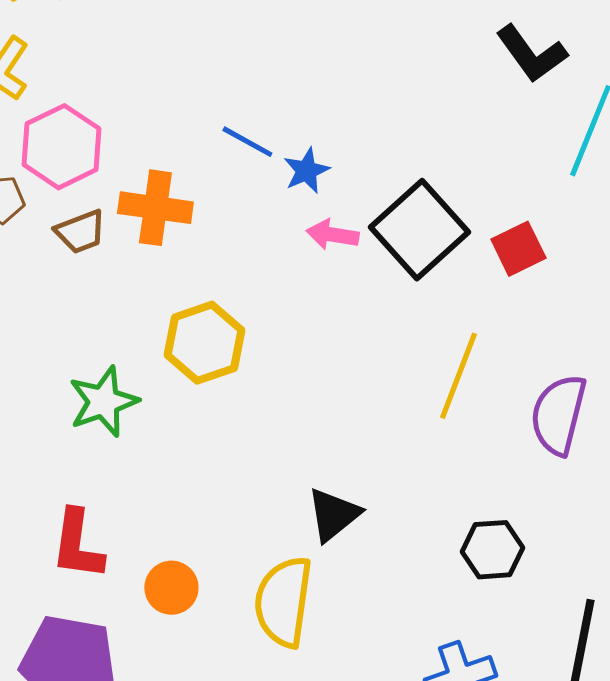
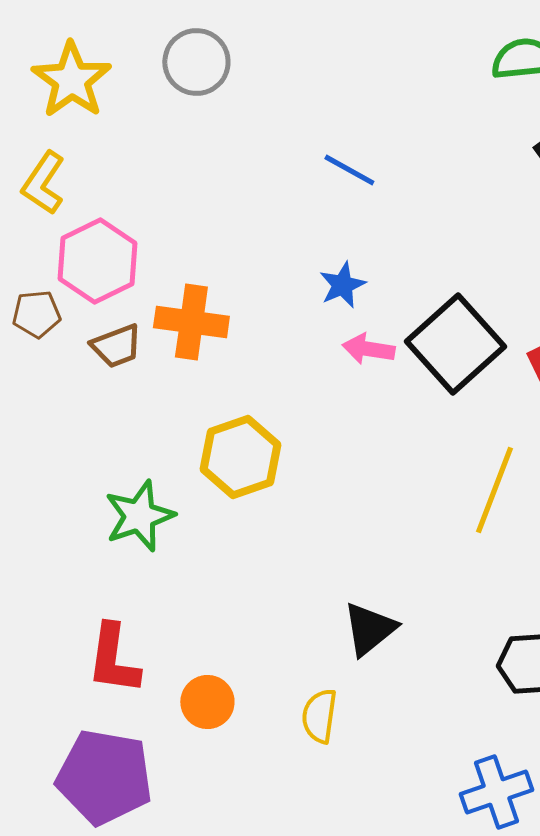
blue line: (247, 142) -> (349, 170), moved
yellow semicircle: (283, 602) -> (319, 716), size x0.6

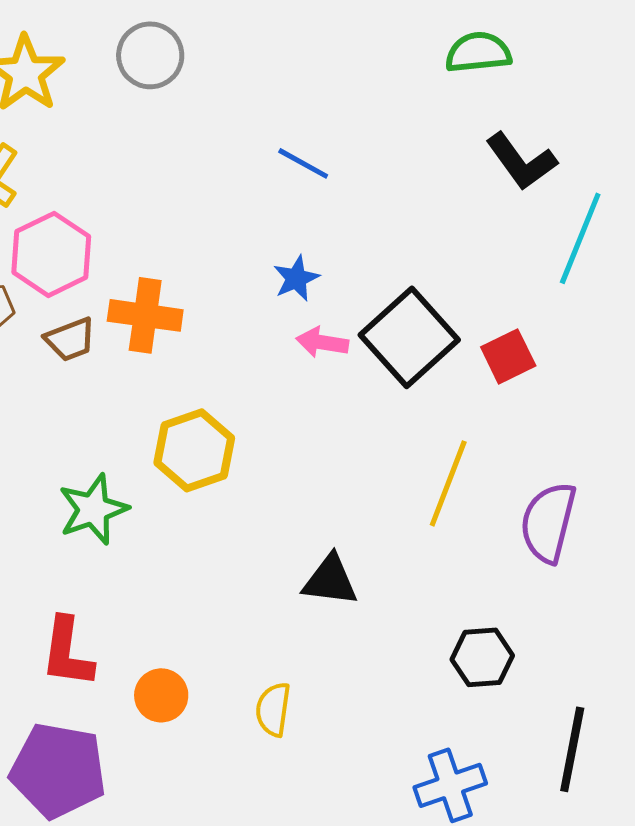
black triangle: (369, 629) -> (330, 580), moved, turned 46

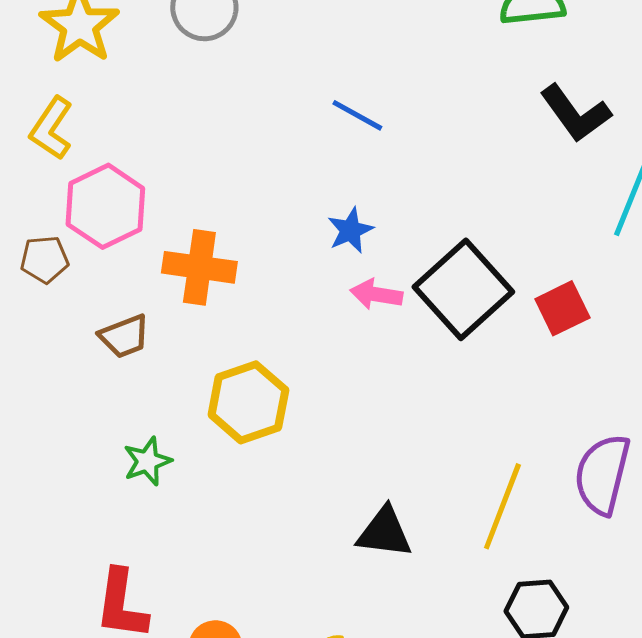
brown trapezoid: (70, 339) -> (124, 336), moved
yellow line: (448, 483) -> (502, 506), moved
green star: (93, 509) -> (147, 461), size x0.7

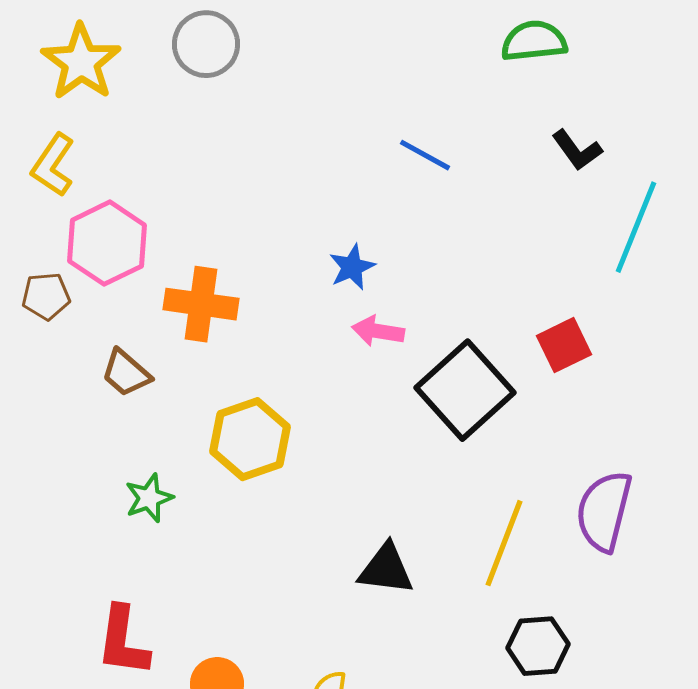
black L-shape: (575, 113) -> (577, 150), size x0.7
blue line: (357, 115) -> (425, 155), moved
black square: (463, 289) -> (465, 390), moved
brown trapezoid: (124, 336) -> (126, 373), turned 62

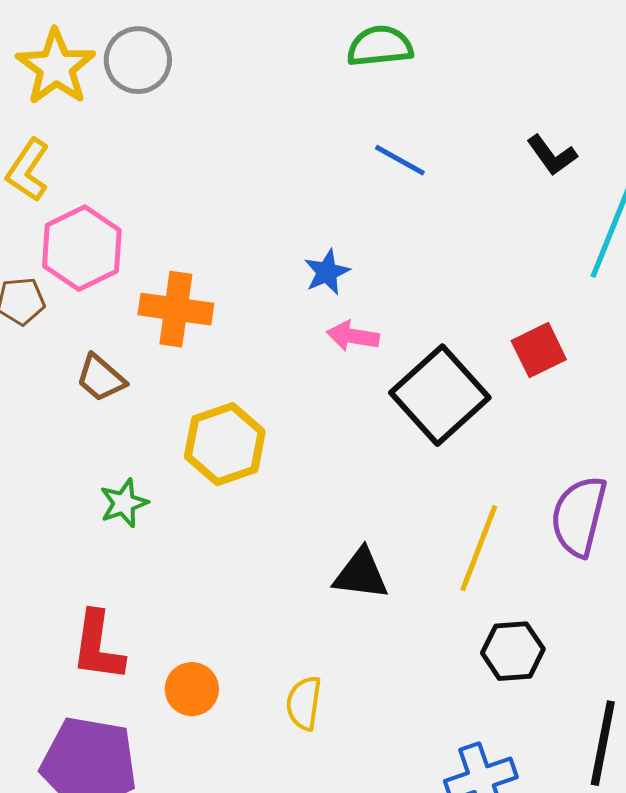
green semicircle: (534, 41) -> (380, 46), moved
gray circle: (206, 44) -> (138, 60), moved

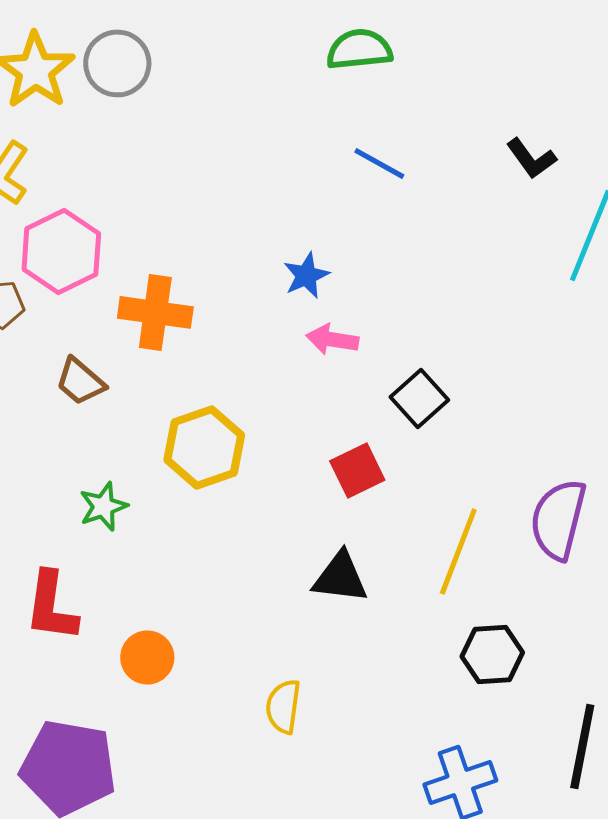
red square: (539, 350) -> (357, 470), moved
black square: (440, 395) -> (419, 398), size x0.6
red L-shape: (98, 646) -> (51, 606), moved
orange circle: (192, 689) -> (147, 657), moved

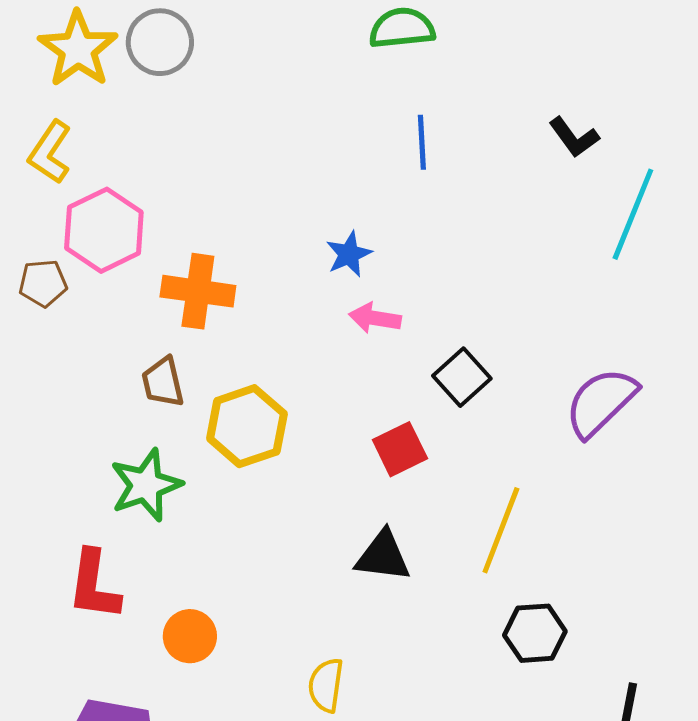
blue line: (379, 163) -> (422, 142), turned 58
brown trapezoid: (80, 381) -> (163, 382), moved, turned 36
green star: (103, 506) -> (146, 485), size x1.5
purple semicircle: (558, 519) -> (601, 402), moved, turned 32

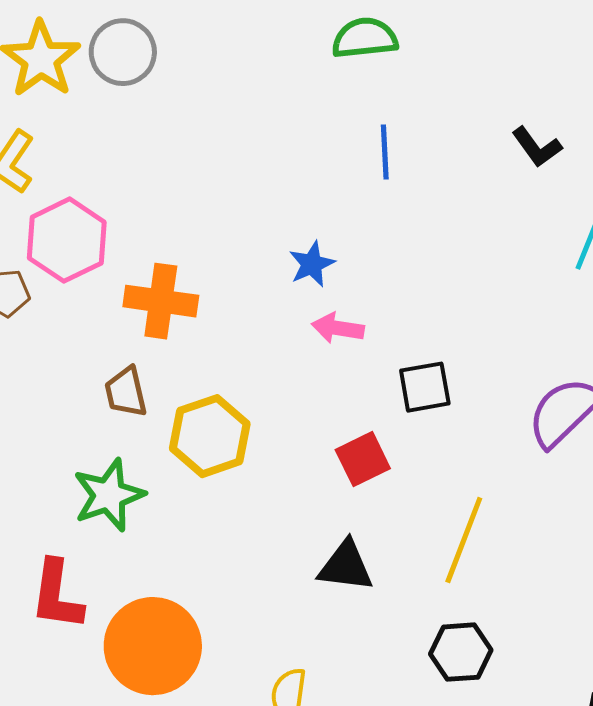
black square: (462, 377) -> (425, 387), turned 32
black hexagon: (535, 633) -> (461, 652), moved
orange circle: (190, 636) -> (153, 646), size x1.8

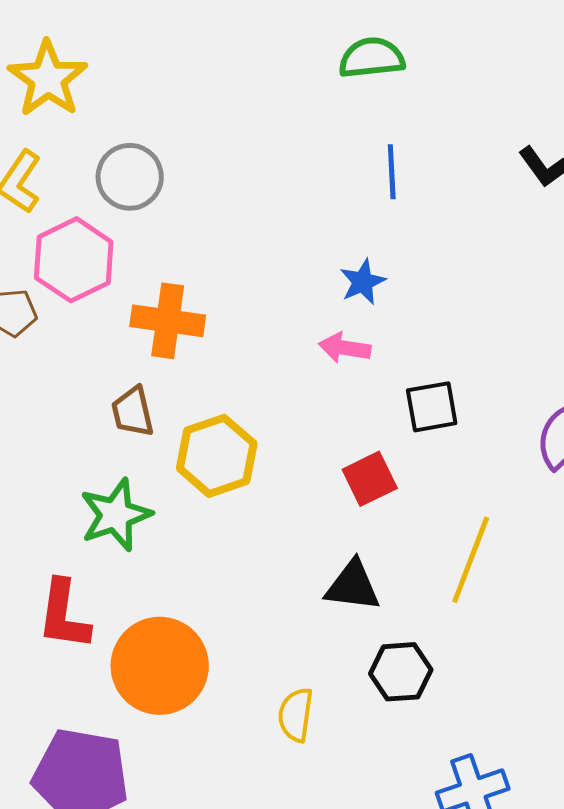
gray circle: (123, 52) -> (130, 177), moved
blue star: (312, 264) -> (363, 282), moved
black hexagon: (461, 652) -> (401, 672), moved

